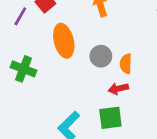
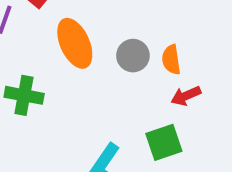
red arrow: (118, 89) -> (186, 96), moved

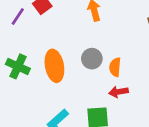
orange ellipse: (75, 43) -> (54, 66), moved

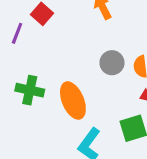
orange ellipse: (54, 66) -> (73, 101), moved

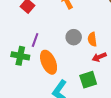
purple line: (17, 33) -> (35, 40), moved

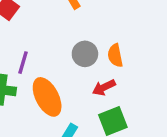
red arrow: (99, 57) -> (104, 87), moved

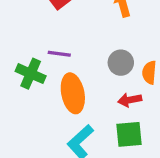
purple line: (23, 63) -> (59, 54), turned 65

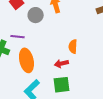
gray circle: (121, 63) -> (36, 15), moved

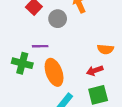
orange semicircle: (73, 46) -> (105, 49), turned -80

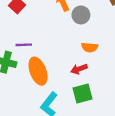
gray circle: (58, 19) -> (81, 15), moved

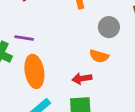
gray circle: (81, 15) -> (109, 27), moved

